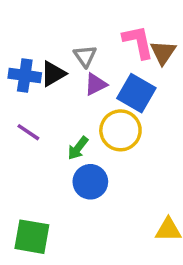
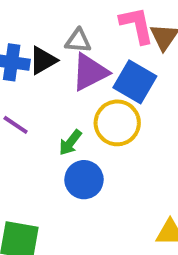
gray triangle: (85, 56) -> (78, 41), turned -50
purple triangle: (96, 84) -> (90, 72), size x1.5

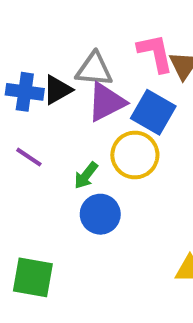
gray triangle: (78, 41) -> (94, 69), size x1.4

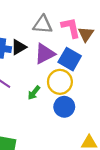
gray triangle: (94, 69) -> (43, 24), moved
blue circle: (100, 214) -> (64, 107), moved

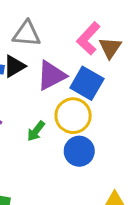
gray triangle: (43, 24) -> (27, 34), moved
pink L-shape: (71, 28) -> (88, 38), turned -125

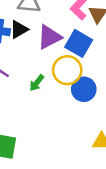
blue circle: (79, 151) -> (84, 89), moved

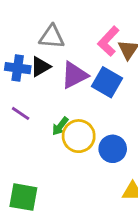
yellow circle: (67, 70) -> (79, 136), moved
blue circle: (84, 89) -> (113, 149), moved

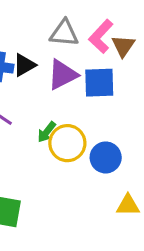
gray triangle: (52, 37) -> (64, 33), moved
blue square: (107, 82) -> (99, 83), turned -32

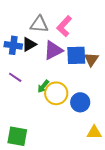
gray triangle: (64, 33) -> (39, 24), moved
pink L-shape: (101, 36) -> (64, 26), moved
brown triangle: (123, 46) -> (91, 59), moved

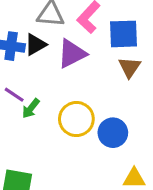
blue square: (76, 55) -> (123, 34), moved
green arrow: (43, 86) -> (31, 108), moved

